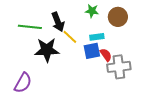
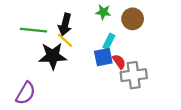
black arrow: (58, 22) -> (65, 24), turned 36
yellow line: (70, 37) -> (65, 40), moved
cyan rectangle: (97, 37) -> (109, 41), turned -56

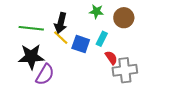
black star: (53, 56) -> (31, 57), moved
blue square: (103, 57) -> (81, 44), moved, turned 30
purple semicircle: (26, 93) -> (45, 75), moved

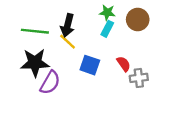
cyan rectangle: (102, 39) -> (107, 29), moved
blue square: (81, 44) -> (90, 65), moved
gray cross: (125, 70) -> (139, 78), size x0.7

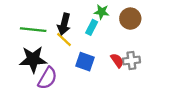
cyan rectangle: (107, 29) -> (92, 27), moved
gray cross: (139, 78) -> (131, 60), moved

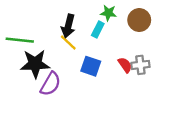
green line: (33, 30) -> (20, 40), moved

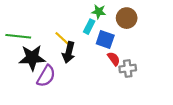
black arrow: (68, 26) -> (69, 52), moved
gray cross: (140, 65) -> (128, 68), moved
blue square: (91, 66) -> (105, 39), moved

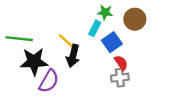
blue square: (105, 39) -> (112, 42), turned 36
gray cross: (128, 68) -> (120, 78), moved

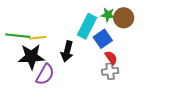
green star: (105, 12) -> (108, 15), moved
cyan rectangle: (95, 28) -> (87, 26), size x1.6
yellow line: (66, 41) -> (38, 38), moved, turned -49

